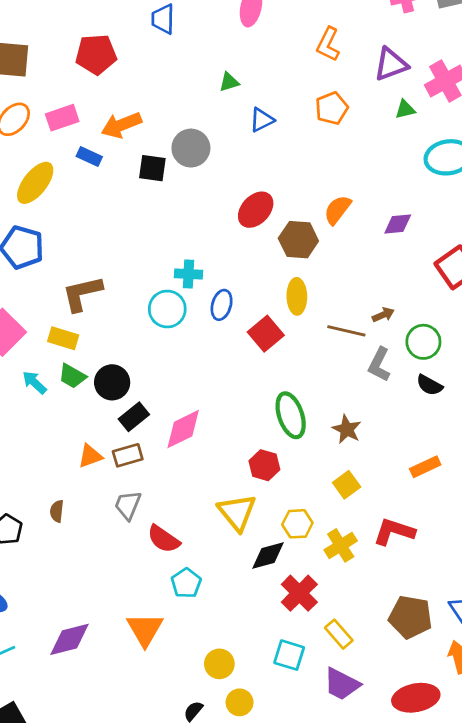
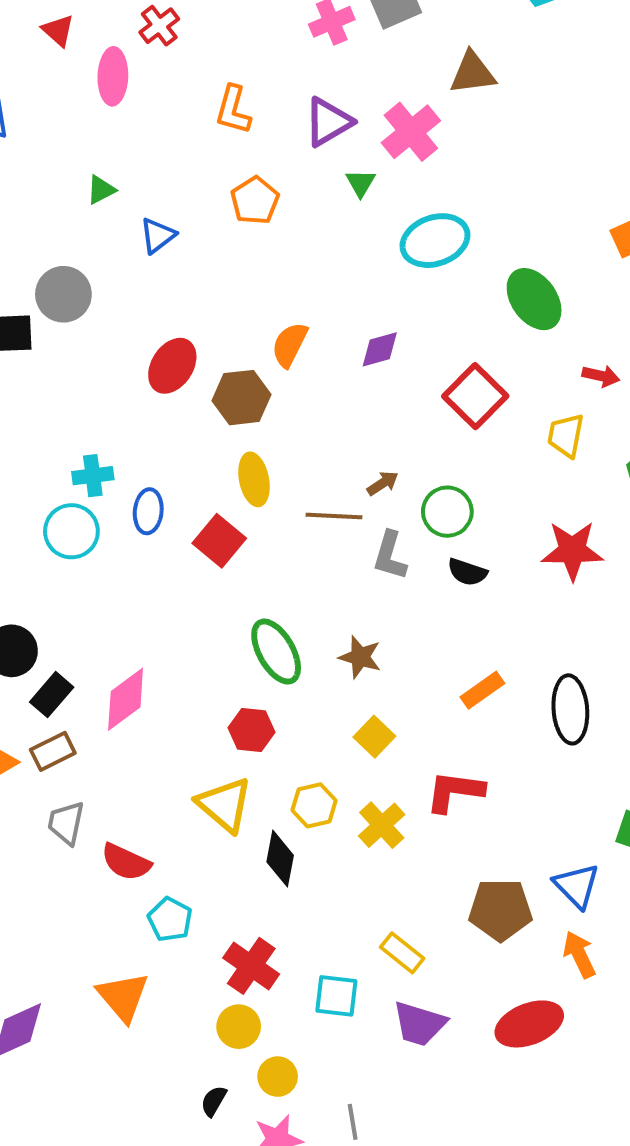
green triangle: (405, 109) -> (360, 183), turned -35
black diamond: (268, 556) -> (280, 859), turned -54
red cross: (299, 593) -> (251, 966), moved

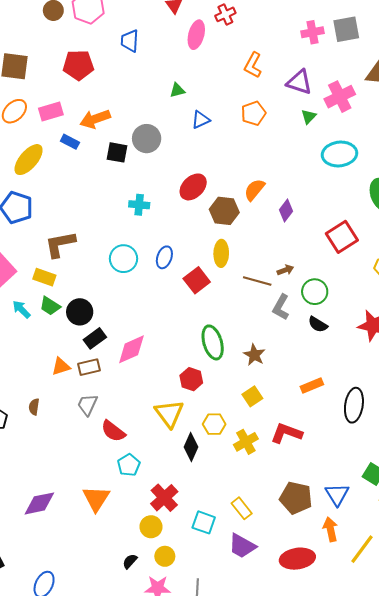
purple triangle: (328, 122) -> (299, 82), turned 36
purple diamond: (380, 349) -> (286, 211), moved, turned -50
cyan cross: (93, 476) -> (139, 205), moved

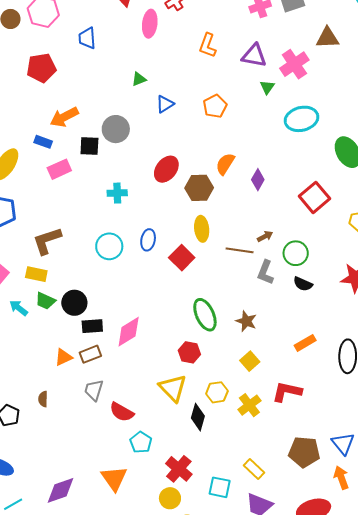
pink rectangle: (51, 112) -> (59, 169), moved
orange pentagon: (253, 113) -> (215, 106), moved
black rectangle: (95, 338) -> (92, 326), turned 40

